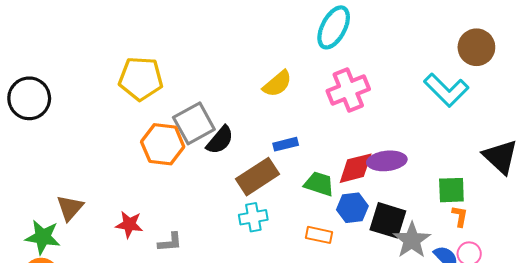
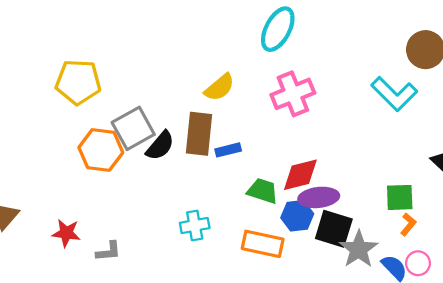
purple ellipse: (387, 161) -> (319, 197), moved
brown rectangle: (258, 177) -> (199, 134), moved, turned -51
orange L-shape: (460, 216) -> (408, 224), turned 30
orange rectangle: (319, 235) -> (263, 244), size x1.5

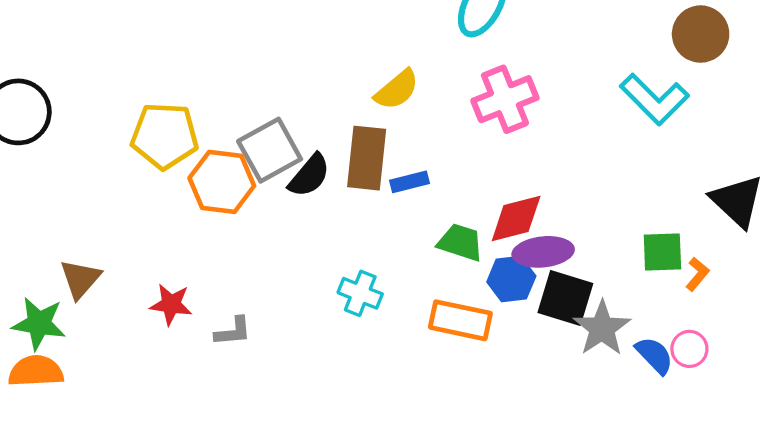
yellow pentagon: (78, 82) -> (165, 136), moved
orange L-shape: (408, 224) -> (697, 274), moved
cyan cross: (195, 225) -> (360, 293), turned 32

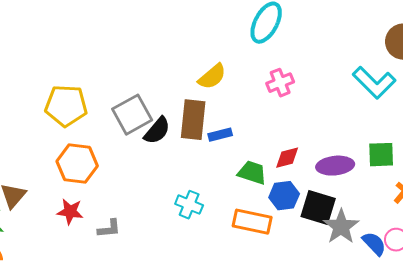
pink cross: (505, 99) -> (280, 83), size x0.7
orange hexagon: (222, 182) -> (77, 164), moved
red diamond: (516, 219) -> (287, 158), size x0.7
purple ellipse: (543, 252) -> (335, 166), moved
green square: (662, 252) -> (381, 155), moved

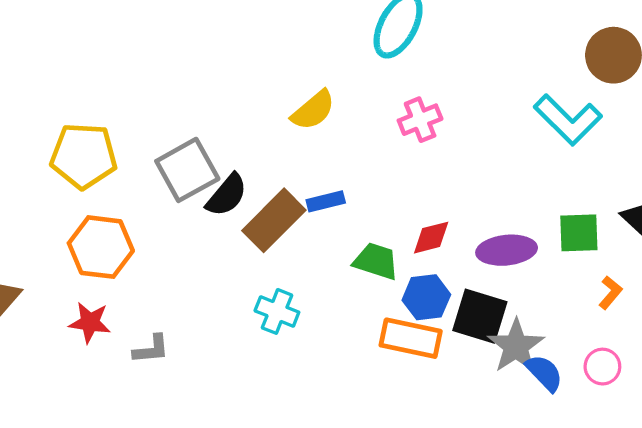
brown rectangle: (193, 120) -> (274, 220), moved, turned 39
orange rectangle: (252, 222) -> (411, 338), moved
blue semicircle: (374, 244) -> (544, 373), moved

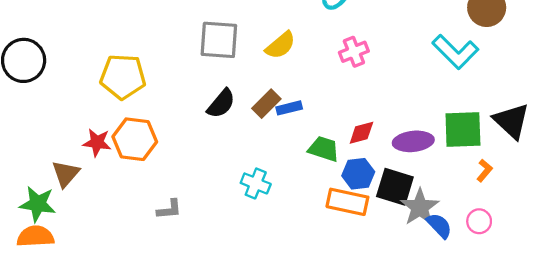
gray square: (187, 170) -> (219, 40), moved, turned 33
brown rectangle: (274, 220) -> (266, 104), moved, size x0.7
green square: (579, 233) -> (463, 129), size x1.4
red star: (90, 322) -> (97, 142), moved

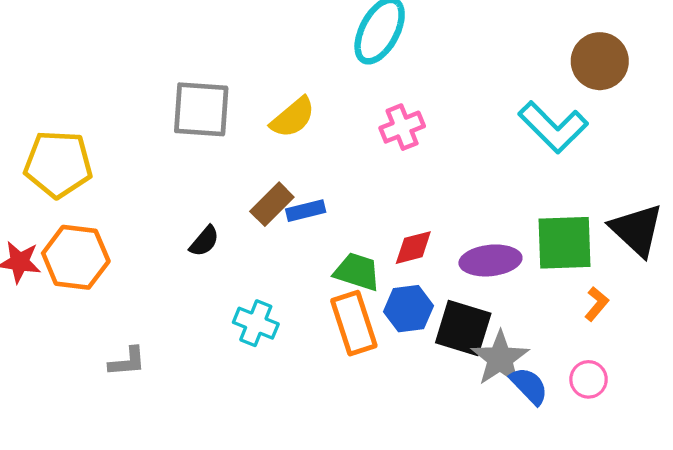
black semicircle: (221, 104) -> (204, 241), moved, size x0.7
orange rectangle: (347, 202) -> (354, 323), moved, turned 60

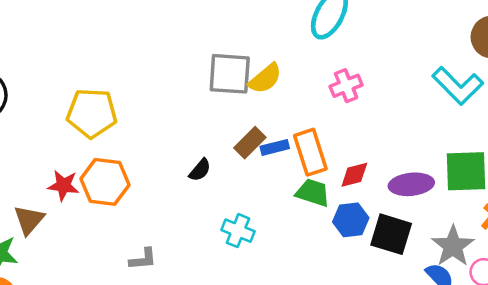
gray square: (201, 109) -> (230, 74), moved
orange rectangle: (354, 323) -> (310, 152), moved
gray star: (500, 358) -> (453, 246), moved

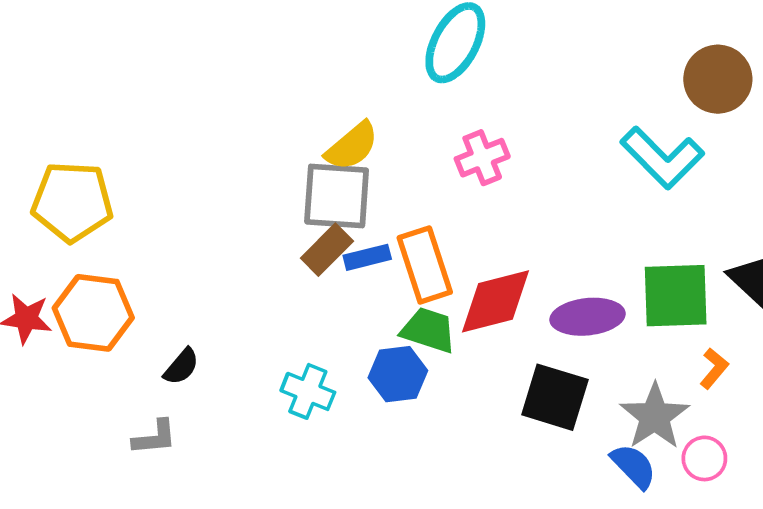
gray square: (230, 74) -> (337, 196), moved
black semicircle: (200, 170) -> (181, 367), moved
red diamond: (354, 175) -> (496, 301), size x1.6
blue hexagon: (351, 220) -> (398, 374), moved

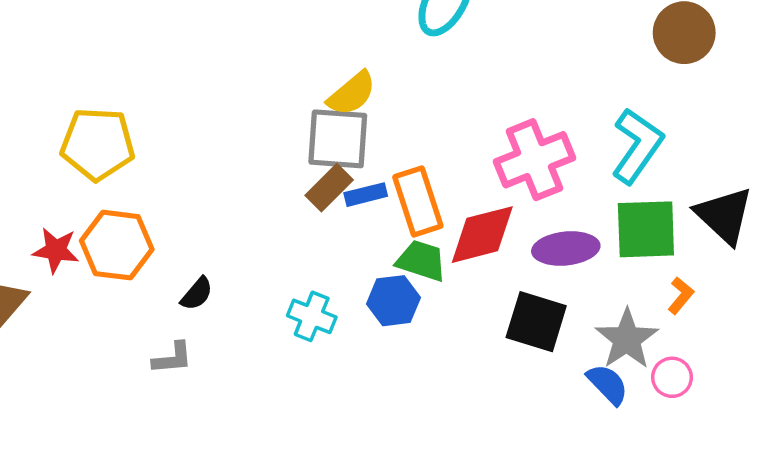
pink cross: (482, 158) -> (534, 160), moved, size x1.6
cyan L-shape: (662, 158) -> (637, 146), moved, turned -100

